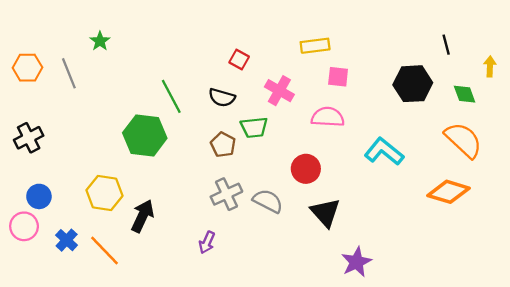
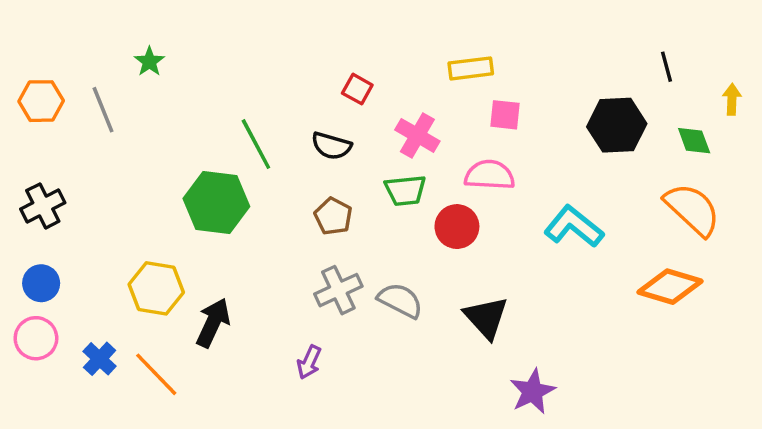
green trapezoid: (254, 127) -> (405, 190), moved
red circle: (306, 169) -> (457, 227), moved
blue circle: (39, 196) -> (41, 283), moved

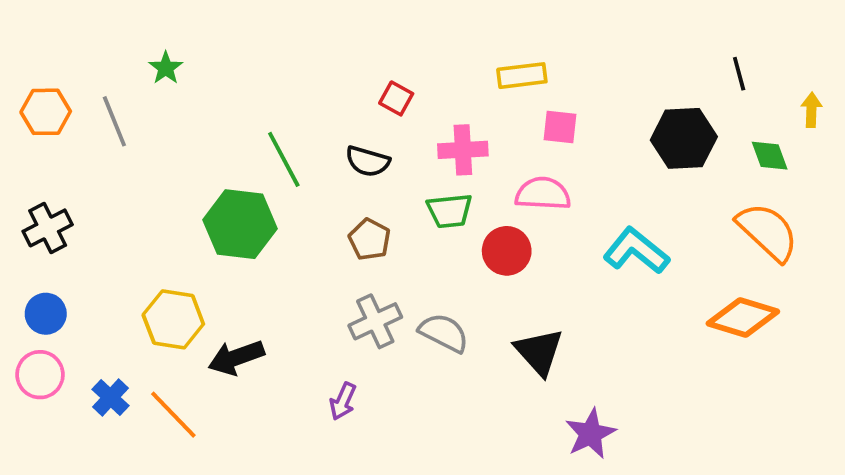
pink cross: (417, 135) -> (463, 150), turned -33
black arrow: (213, 323) -> (236, 358), turned -135

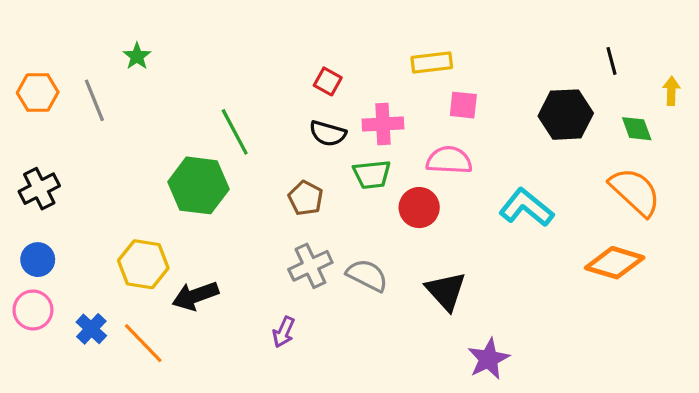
black semicircle: (368, 161) -> (328, 133), moved

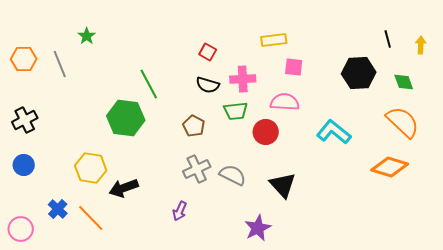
yellow arrow: (671, 91) -> (421, 45), moved
pink circle: (33, 310) -> (21, 229), moved
purple star: (489, 359) -> (258, 228), moved

